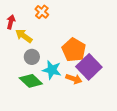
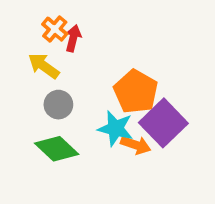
orange cross: (42, 12) -> (55, 29), moved
red arrow: (11, 22) -> (73, 38), moved
cyan star: (52, 70) -> (115, 128), moved

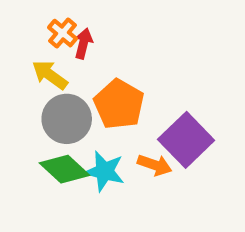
orange pentagon: (136, 92) -> (119, 104), moved
gray circle: (58, 105) -> (67, 119), size x1.5
cyan star: (115, 128) -> (104, 171), moved

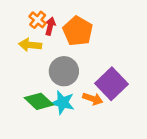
yellow arrow: (50, 75) -> (30, 45), turned -30
orange pentagon: (119, 104) -> (78, 31), moved
gray circle: (67, 119) -> (64, 71), moved

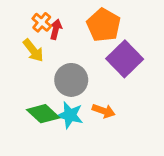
orange pentagon: (78, 31) -> (104, 25), moved
yellow arrow: (30, 45) -> (33, 50), turned -135
purple square: (112, 84) -> (125, 59), moved

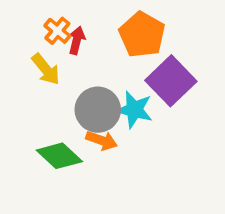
orange arrow: (104, 111) -> (102, 140), moved
cyan star: (70, 115) -> (134, 110), moved

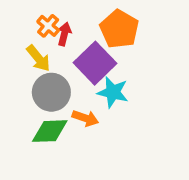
purple square: (171, 81) -> (95, 63), moved
gray circle: (98, 110) -> (51, 92), moved
green diamond: (59, 156) -> (50, 131), turned -45

